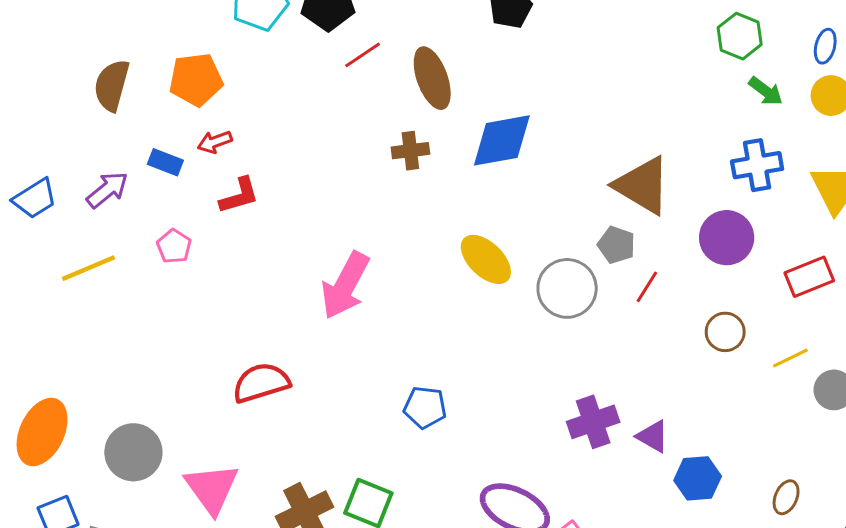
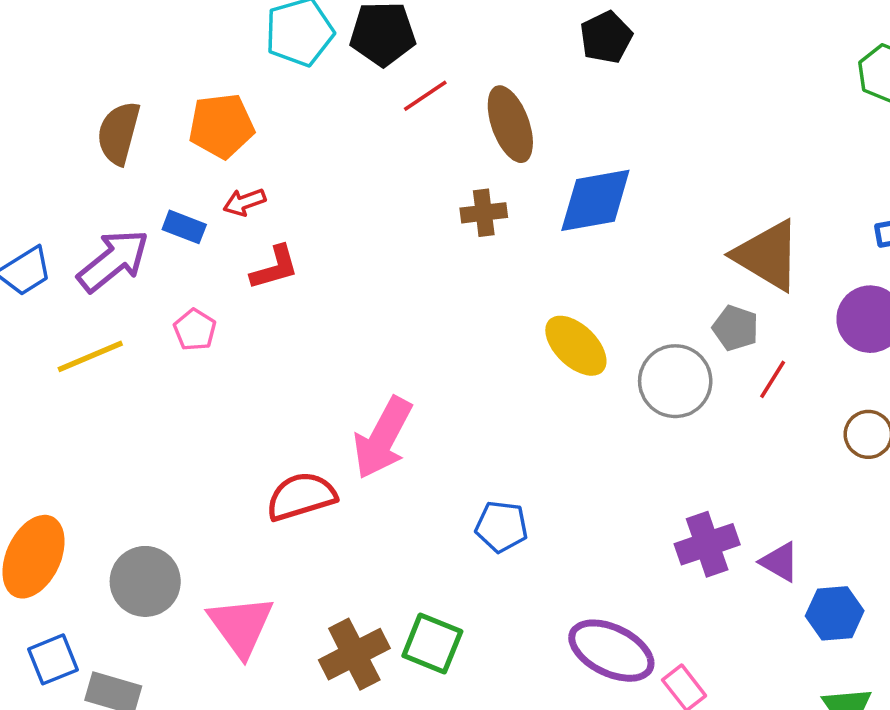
purple arrow: (107, 190) -> (113, 261), size x1.4
pink arrow: (345, 286) -> (383, 438), moved

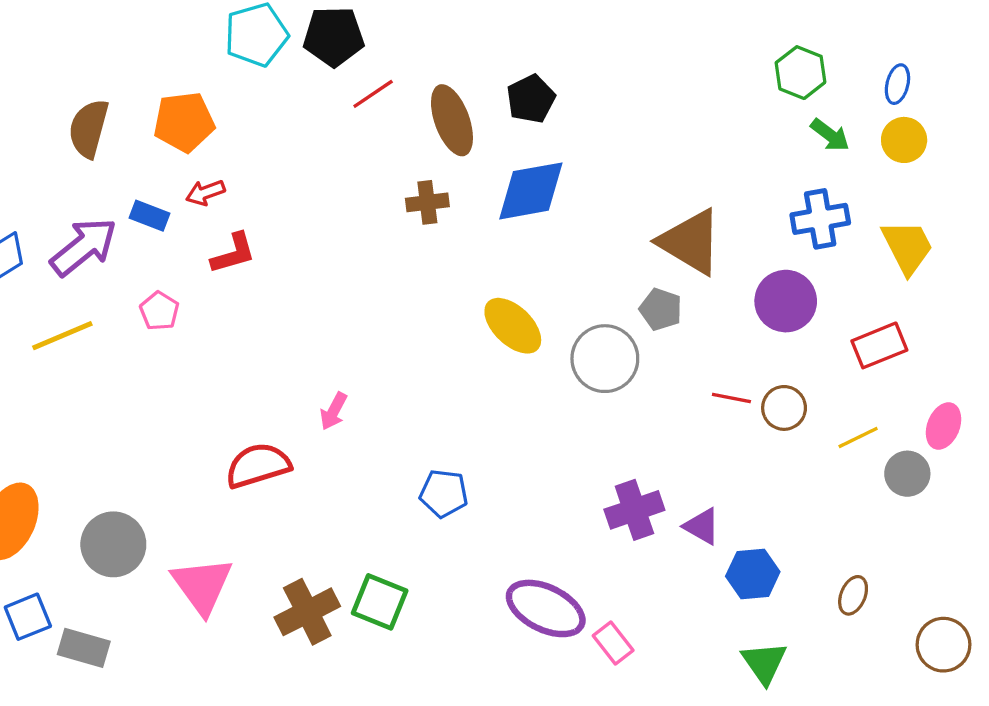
black pentagon: (606, 37) -> (531, 99), moved
red line: (773, 379) -> (731, 398), moved, turned 69
pink arrow: (383, 438) -> (334, 411), size x0.5

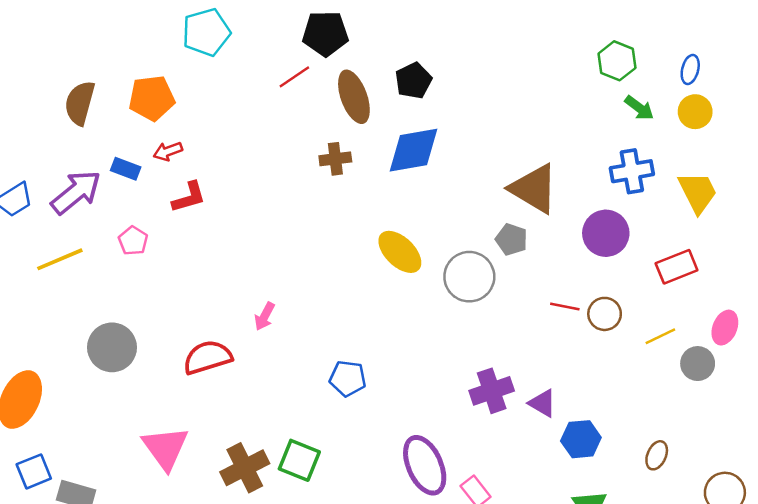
black pentagon: (334, 36) -> (325, 34), moved
gray circle: (113, 544) -> (112, 347), moved
purple ellipse: (546, 608) -> (425, 465), turned 40

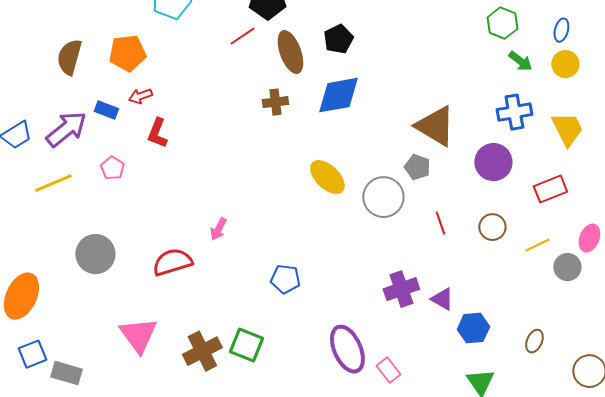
red L-shape: (189, 197) -> (157, 133), turned 128
red line: (565, 306) -> (440, 223), moved, turned 60

